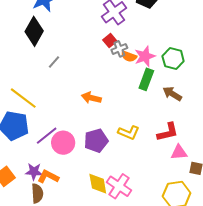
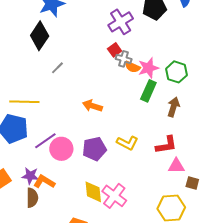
gray cross: (119, 49) -> (124, 59), turned 35
brown arrow: (172, 94) -> (173, 107), turned 72
yellow line: (23, 98) -> (24, 102), turned -40

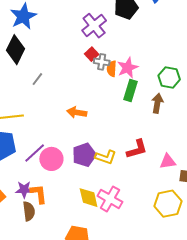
orange semicircle: (132, 67) -> (112, 69), turned 77
green hexagon: (176, 72) -> (169, 78), moved
yellow L-shape: (127, 143) -> (106, 157), moved
red L-shape: (166, 145) -> (137, 149), moved
orange L-shape: (44, 182) -> (39, 194), turned 60

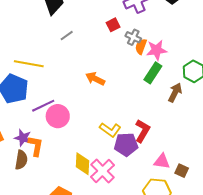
red square: (92, 54) -> (113, 25), moved
red L-shape: (137, 149) -> (142, 131), turned -60
purple pentagon: (84, 155) -> (126, 144), moved
pink triangle: (168, 161) -> (162, 161), moved

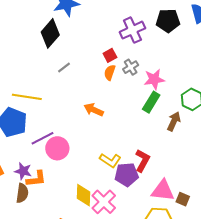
gray cross: (133, 37) -> (131, 67), turned 35
orange semicircle: (141, 47) -> (110, 73), moved
orange L-shape: (36, 146) -> (36, 179), turned 75
pink triangle: (162, 161) -> (163, 190), size x1.4

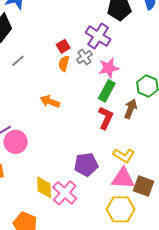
purple cross: (132, 30) -> (98, 36), moved, turned -30
yellow L-shape: (110, 160) -> (124, 155), moved
red L-shape: (142, 161) -> (106, 118), moved
brown square: (183, 199) -> (143, 186), size x1.5

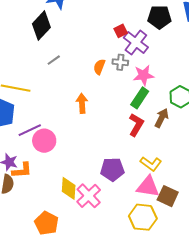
red square: (63, 46) -> (121, 31), moved
gray cross: (84, 57) -> (120, 62), turned 35
orange arrow: (50, 101) -> (82, 103), turned 60

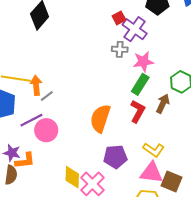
gray line: (54, 60) -> (47, 96), moved
orange semicircle: (99, 67) -> (100, 118), moved, size x1.8
orange arrow: (82, 103) -> (36, 85), moved

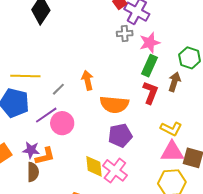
orange arrow: (36, 85) -> (87, 80), moved
orange semicircle: (100, 118) -> (114, 104), turned -96
purple pentagon: (115, 157) -> (120, 135), moved

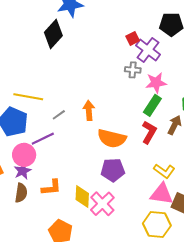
pink circle: (62, 123) -> (24, 155), moved
purple star: (31, 150) -> (23, 171), turned 30
orange L-shape: (45, 156) -> (51, 188), moved

